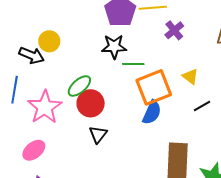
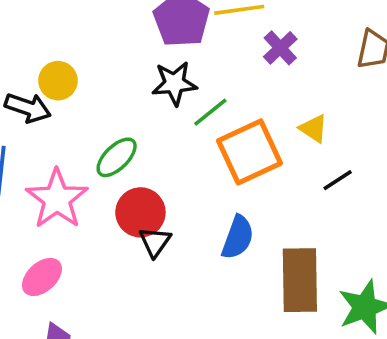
green line: (133, 64) -> (210, 112), turned -35
red circle: (91, 103) -> (140, 212), moved
blue semicircle: (152, 112) -> (238, 237), moved

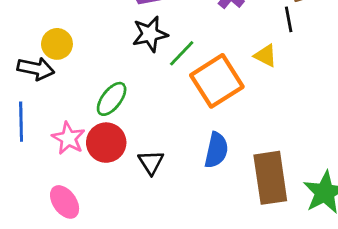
black line: (338, 180) -> (289, 19), moved, turned -60
pink star: (57, 199) -> (68, 138), size x0.7
red circle: (140, 212) -> (106, 143), moved
pink ellipse: (42, 277) -> (65, 202), turned -76

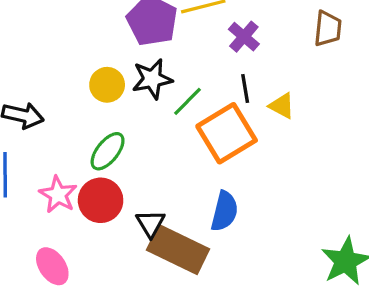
black line: (289, 19) -> (245, 88), moved
yellow circle: (57, 44) -> (107, 85), moved
brown rectangle: (270, 178) -> (178, 249), moved, turned -57

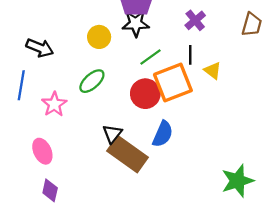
black star: (152, 79) -> (136, 24), moved
red circle: (101, 200) -> (145, 94), moved

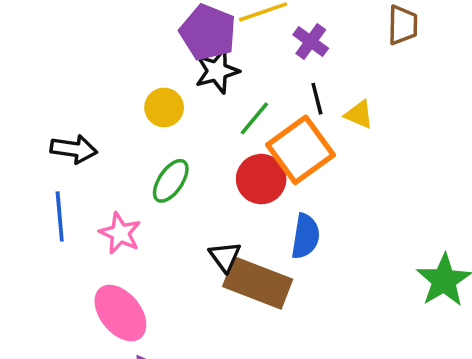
pink ellipse: (42, 151) -> (120, 313), size x1.4

